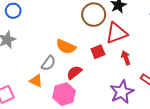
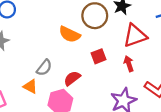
red triangle: (116, 33) -> (135, 36), moved
orange semicircle: (66, 47) -> (70, 34), moved

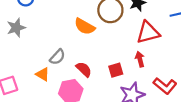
red square: (98, 56) -> (116, 70), moved
red semicircle: (72, 78) -> (84, 69), turned 77

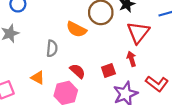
red triangle: (148, 32) -> (138, 32), turned -35
gray semicircle: (57, 57) -> (52, 48), moved, turned -35

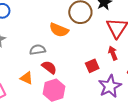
gray semicircle: (52, 48) -> (38, 50), turned -98
red semicircle: (77, 71) -> (49, 67), moved

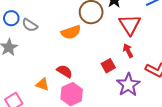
orange semicircle: (59, 30) -> (71, 32), turned -36
gray semicircle: (38, 50) -> (30, 25), moved, turned -133

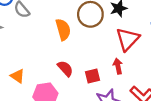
orange semicircle: (71, 32) -> (63, 30), turned -102
red semicircle: (65, 71) -> (65, 68), moved

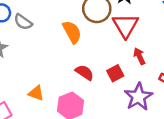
red triangle: (128, 39) -> (125, 26), moved

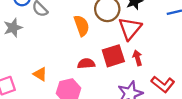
red semicircle: (84, 73) -> (86, 64), turned -49
red square: (115, 73) -> (113, 56), moved, size x1.5

